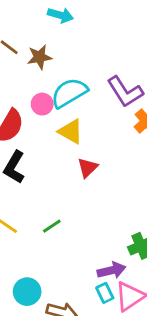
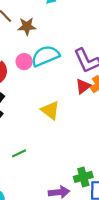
yellow triangle: (71, 131) -> (50, 110), moved
red triangle: (88, 168) -> (83, 86), moved

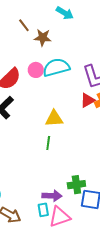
yellow triangle: (50, 110) -> (54, 118), turned -48
green line: (19, 153) -> (48, 143), moved, turned -64

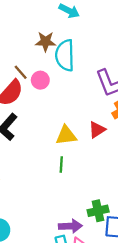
brown line: (24, 25) -> (21, 72), moved
cyan semicircle: (56, 67) -> (65, 55), moved, turned -72
red triangle: (88, 100) -> (97, 130), moved

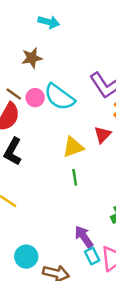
cyan semicircle: (65, 55) -> (59, 97), moved, turned -40
purple arrow: (70, 226) -> (84, 237), moved, turned -110

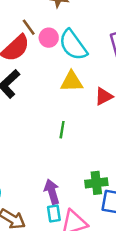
yellow triangle: (73, 147) -> (72, 82), moved

